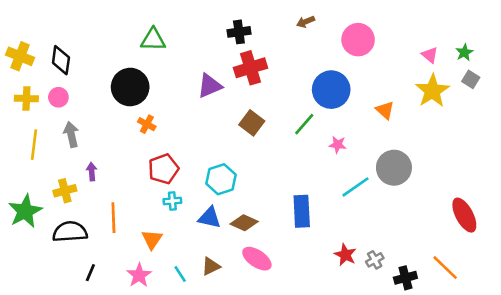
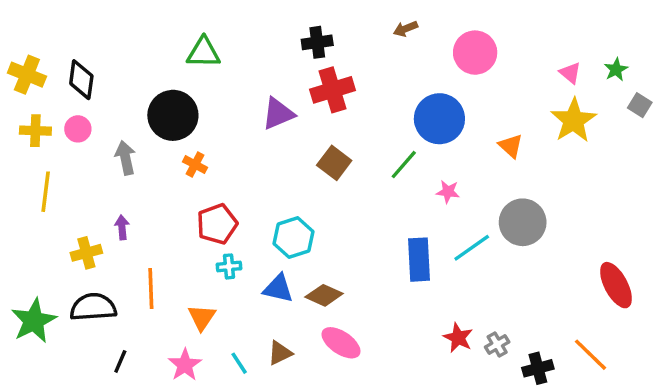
gray square: (471, 79) -> (640, 105), moved
gray arrow: (71, 134) -> (125, 158), moved
green star: (25, 211) -> (34, 321), moved
blue rectangle: (302, 211) -> (419, 260), moved

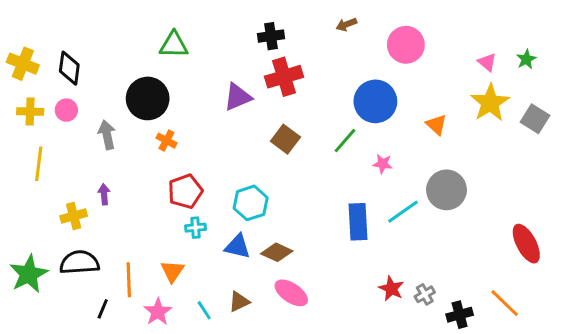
gray square: (640, 105) -> (535, 119), moved, size x1.4
orange line: (151, 288) -> (129, 280), moved

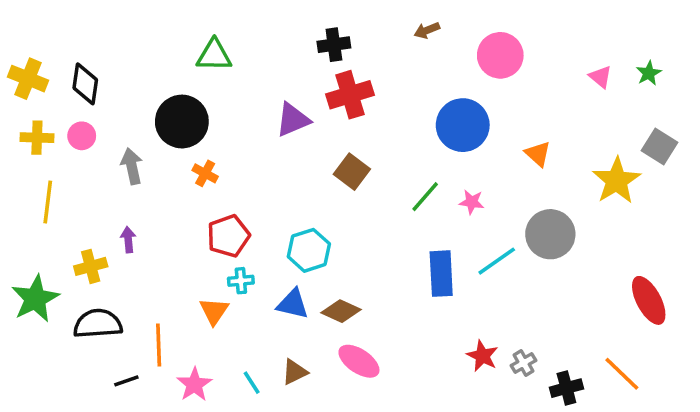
yellow star: (490, 103) -> (617, 181), moved
green line: (345, 141) -> (425, 197), moved
orange triangle: (172, 271) -> (214, 311), moved
green star: (29, 274) -> (35, 299), moved
black line: (103, 309) -> (126, 381), turned 48

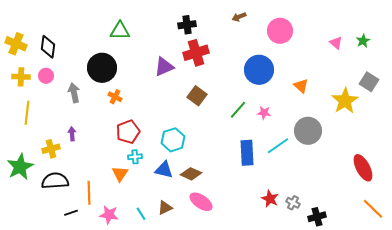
gray cross: (524, 363) -> (293, 203), turned -32
orange line: (622, 374) -> (373, 209), moved
pink star: (194, 384) -> (109, 215), turned -30

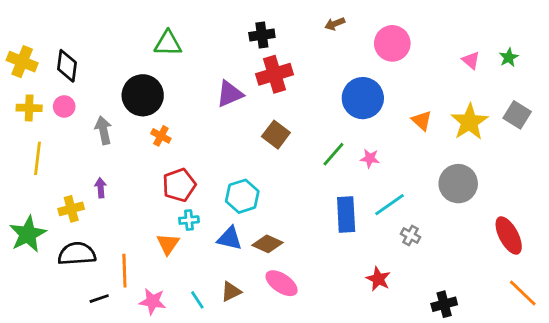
yellow star: (345, 101) -> (469, 122), moved
gray circle: (308, 131) -> (458, 184), moved
gray cross: (293, 203) -> (411, 235), moved

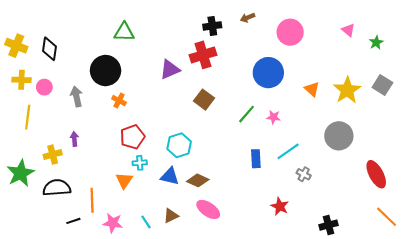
black cross: (262, 35) -> (212, 26), moved
pink triangle: (471, 60) -> (348, 30), moved
pink circle: (64, 106) -> (44, 87), moved
blue rectangle: (346, 214) -> (256, 159), size x0.7

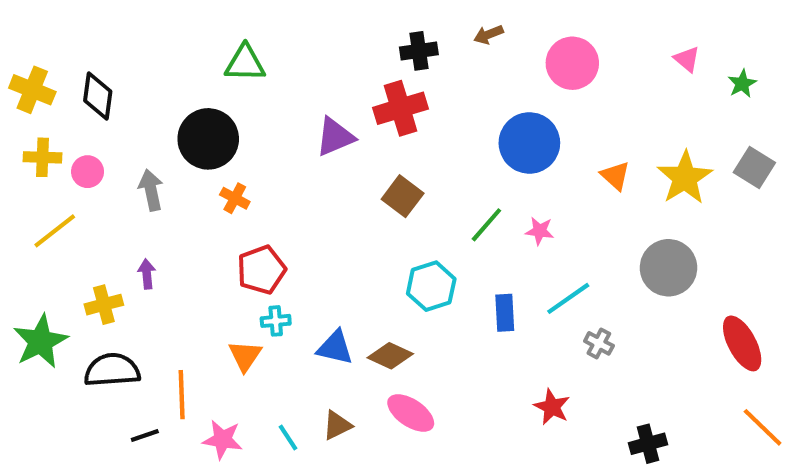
yellow line: (28, 117) -> (55, 231), turned 45
cyan hexagon: (179, 145) -> (431, 286), moved

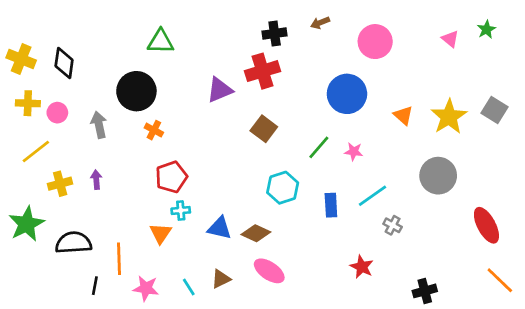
green star: (742, 84) -> (486, 29), moved
yellow cross: (104, 305) -> (60, 184), moved
black line: (145, 435) -> (95, 286), turned -60

